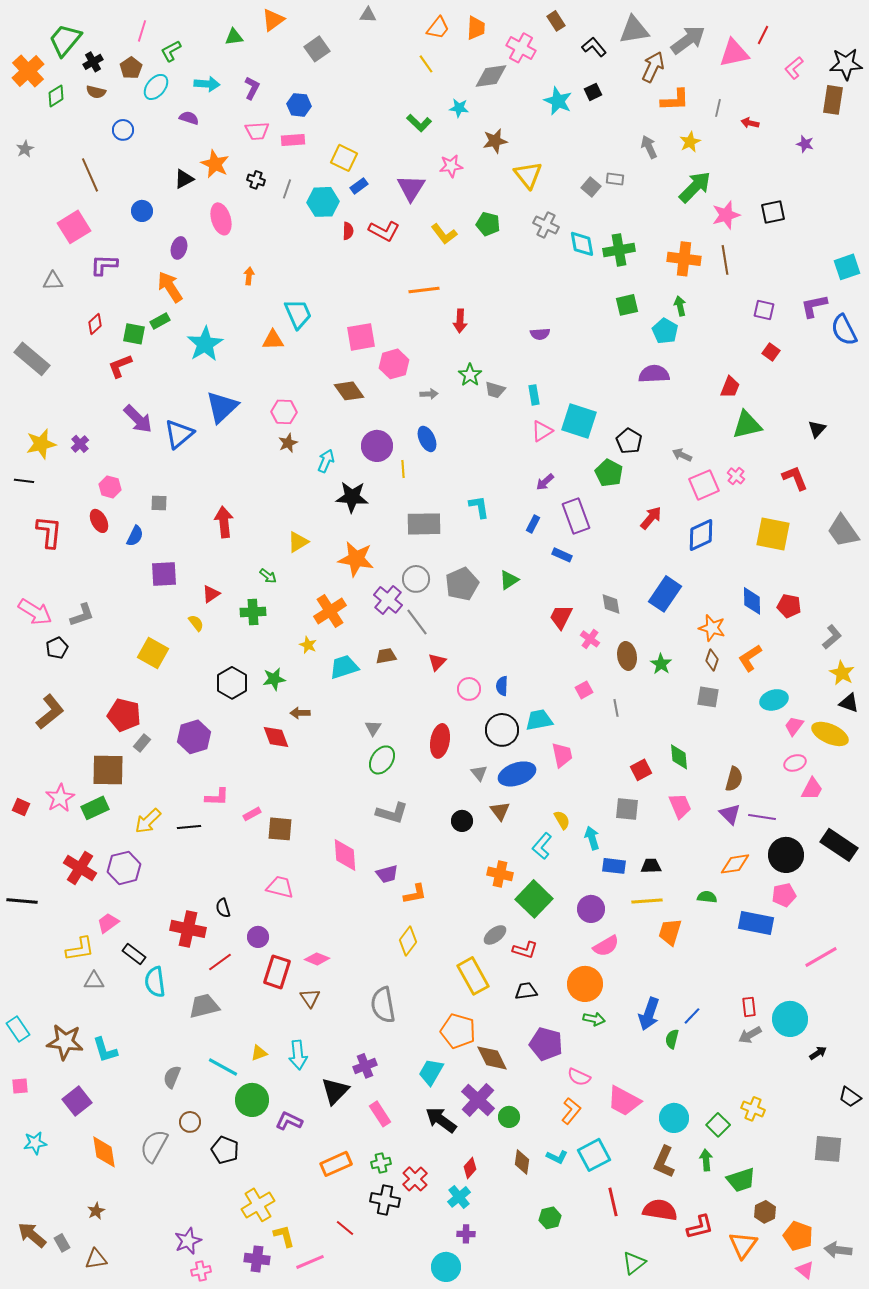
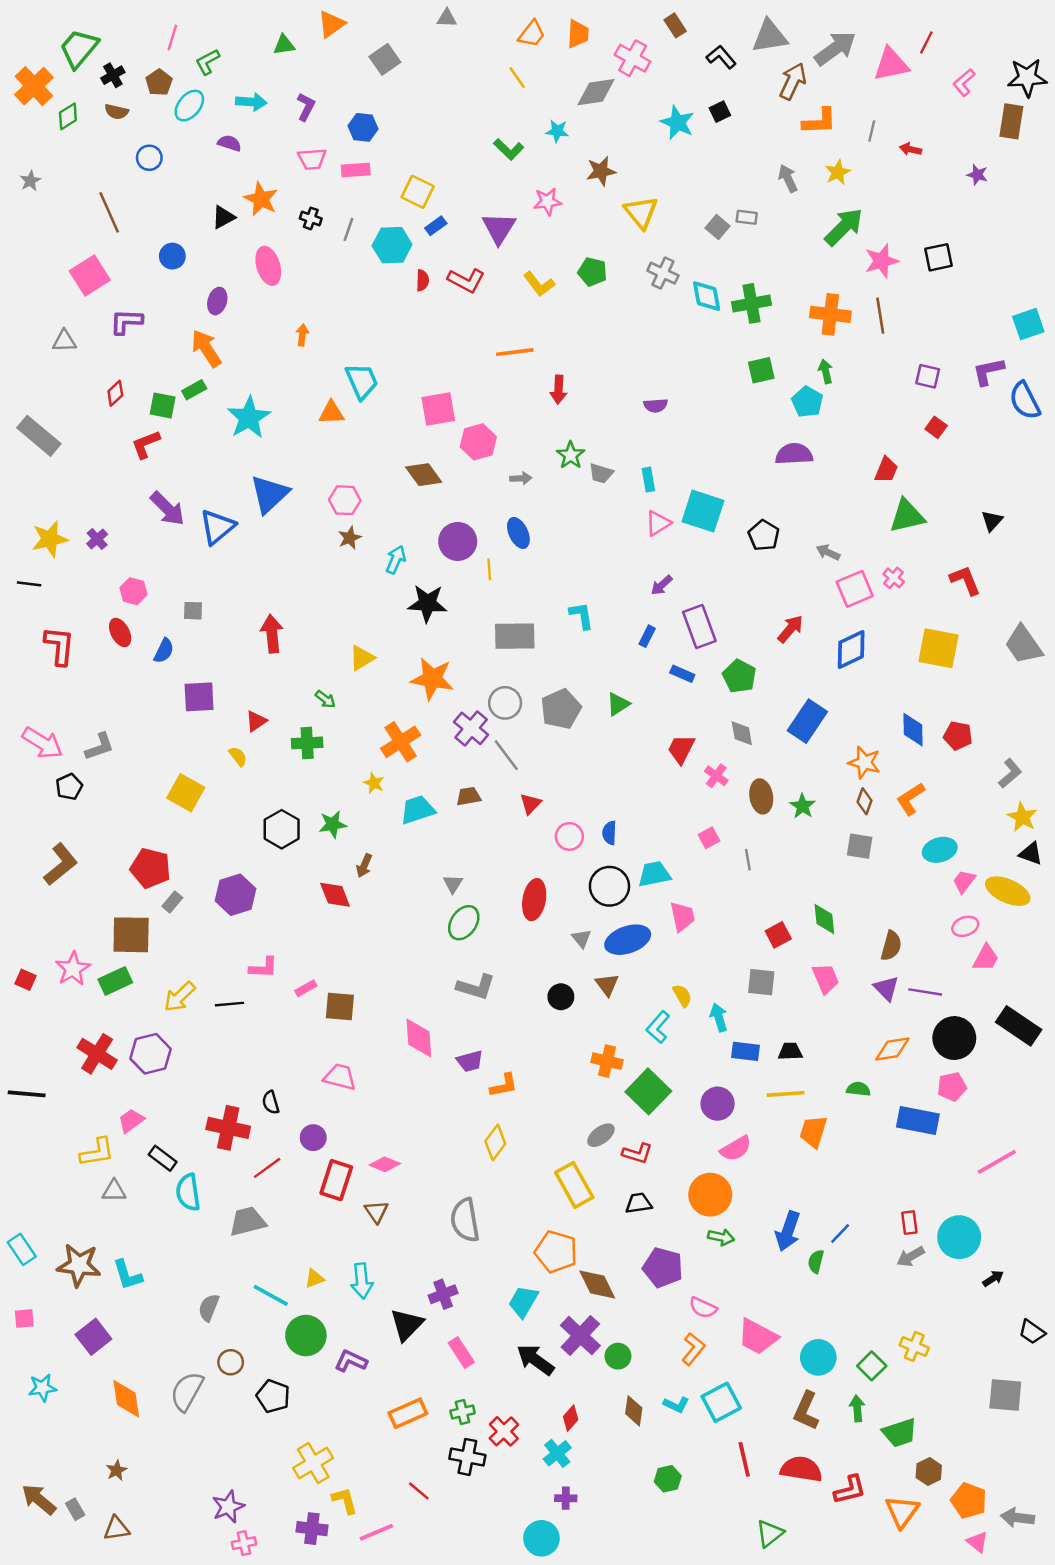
green pentagon: (609, 473) -> (739, 676), moved
brown arrow: (300, 713) -> (364, 866), turned -66

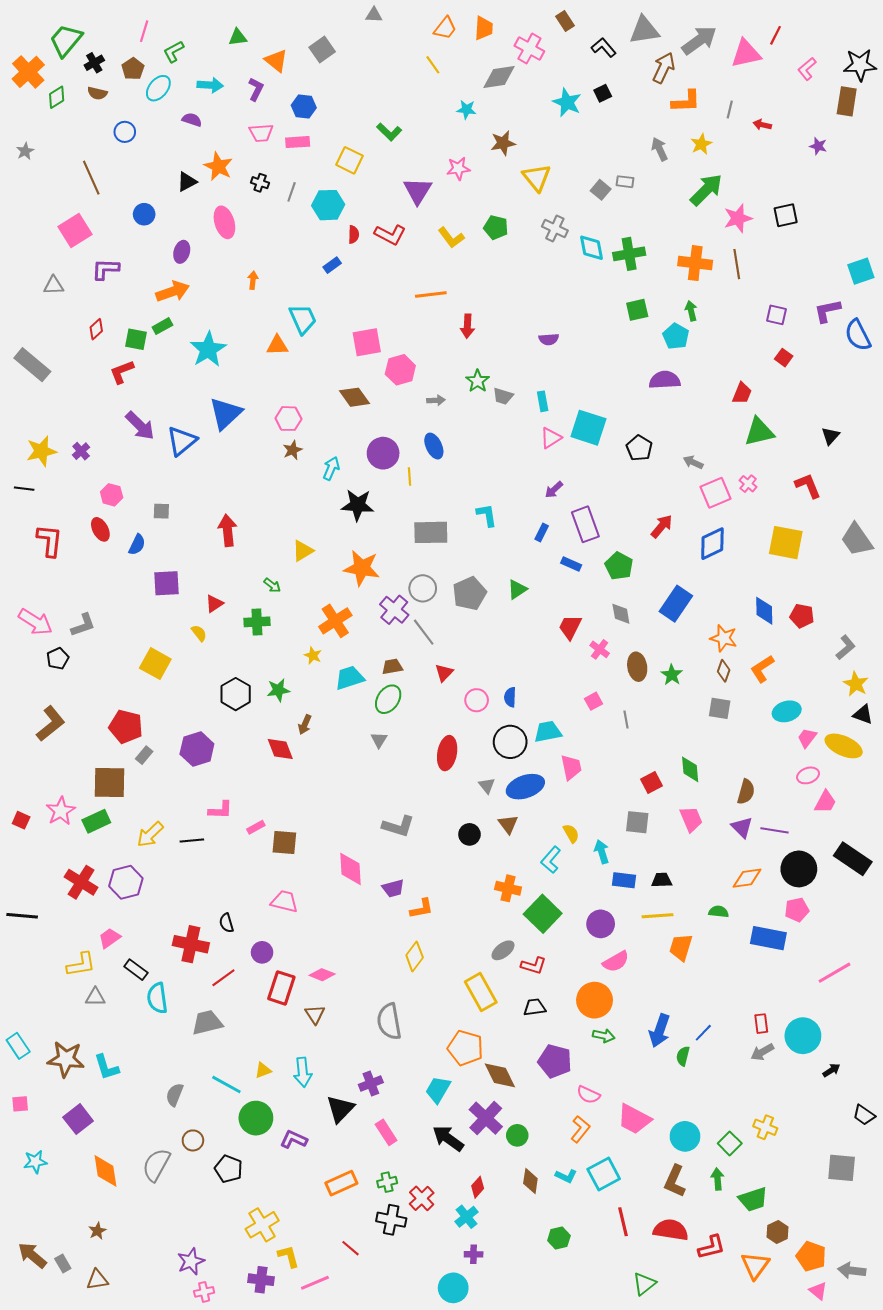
orange triangle: (331, 24) -> (276, 61), moved, turned -45
green L-shape: (509, 149) -> (389, 132), moved
blue rectangle: (436, 226) -> (332, 265), moved
orange arrow: (206, 348) -> (173, 291), turned 104
green ellipse: (464, 923) -> (388, 699), moved

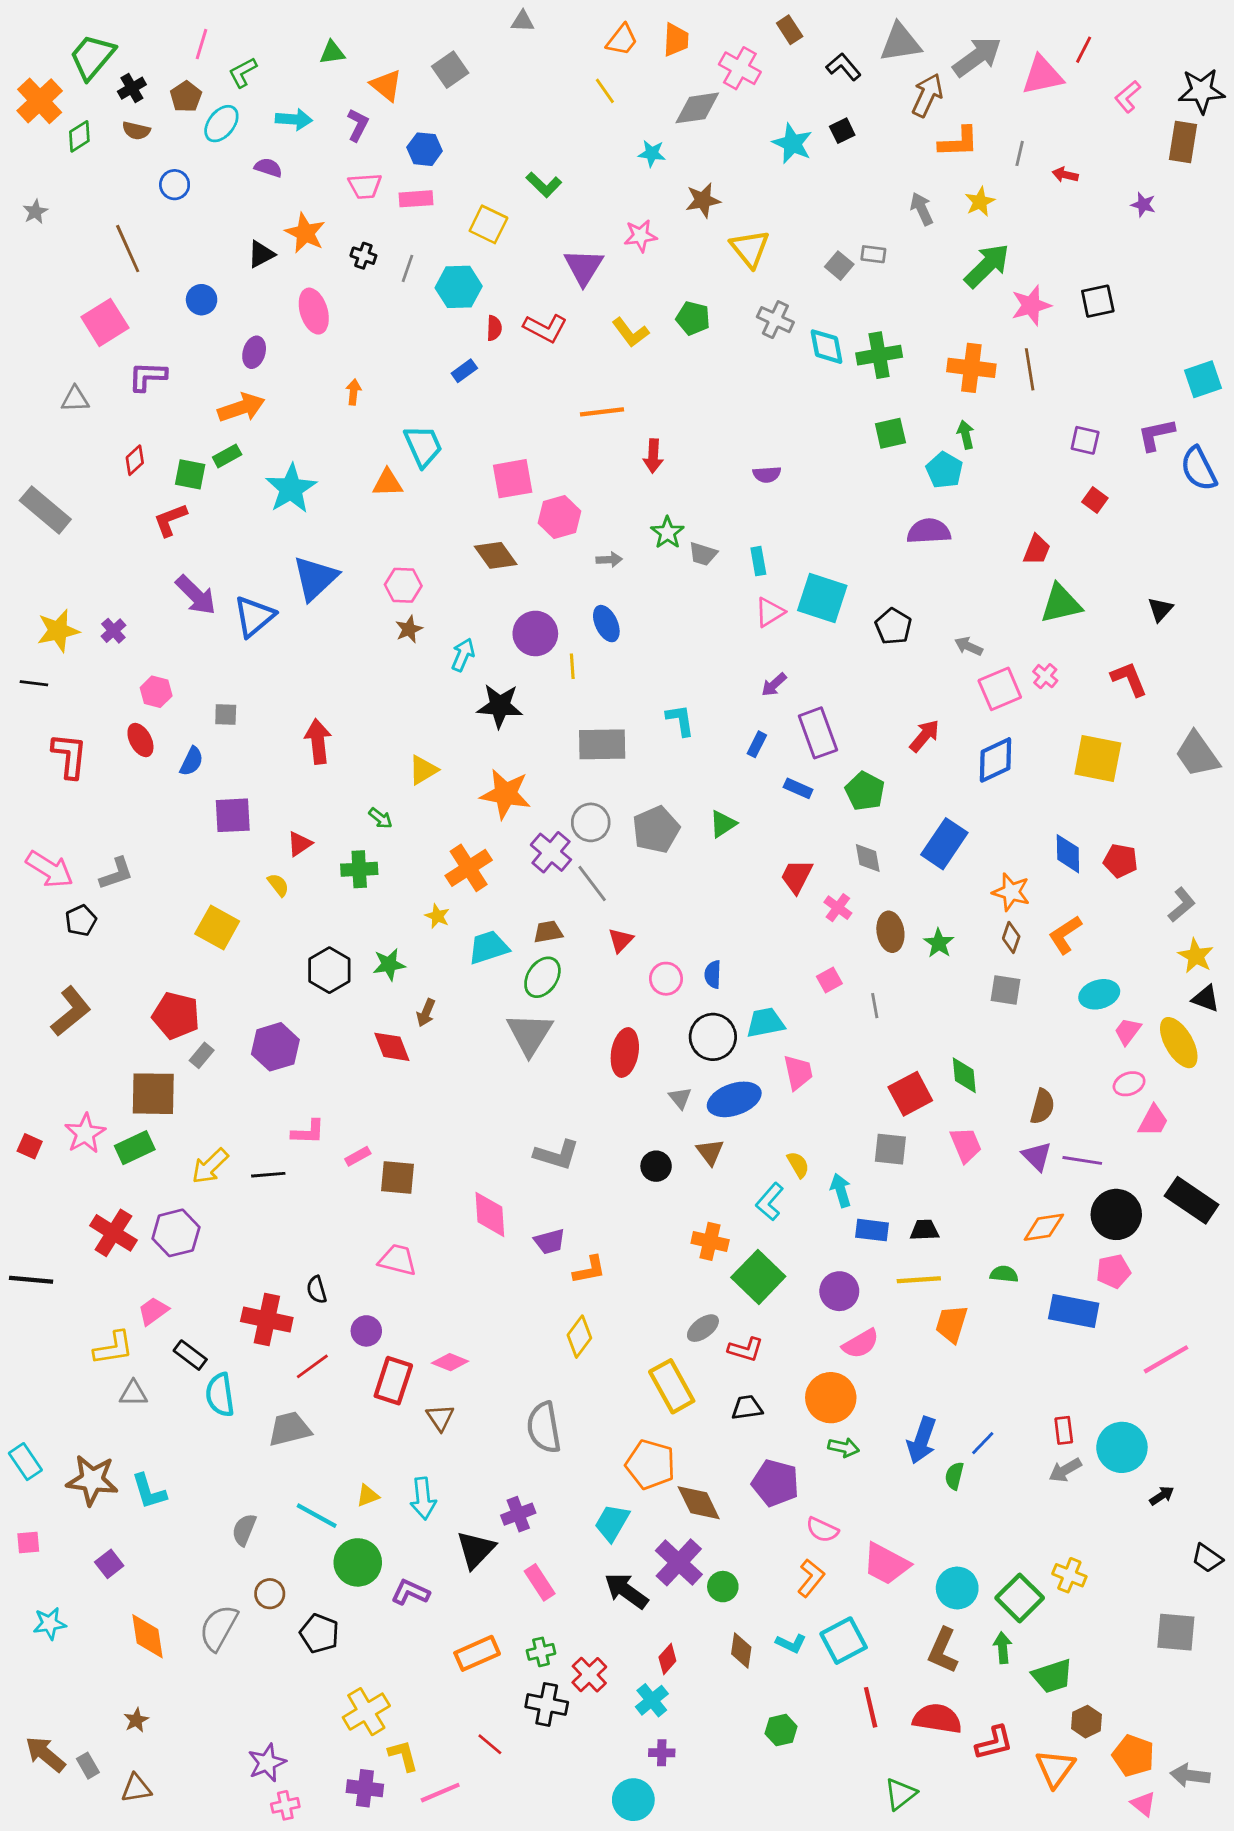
gray triangle: (379, 740) -> (530, 1034), size x2.0
yellow ellipse: (844, 746) -> (1179, 1043), turned 36
red square: (651, 783) -> (910, 1094), size x1.4
purple square: (78, 1119) -> (109, 1564), size x0.7
green square: (730, 1143) -> (1020, 1598), size x1.4

